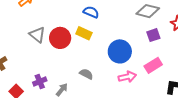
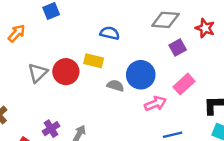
blue semicircle: (91, 12) -> (110, 33), moved
gray triangle: (37, 35) -> (38, 73), turned 48
gray semicircle: (86, 74) -> (115, 86), moved

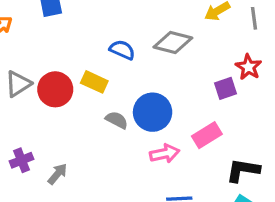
gray diamond: (165, 20) -> (173, 43), moved
purple square: (178, 48) -> (225, 88), moved

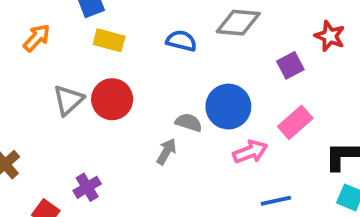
yellow rectangle: (94, 82) -> (109, 40), moved
purple square: (225, 88) -> (290, 65), moved
gray arrow: (57, 174) -> (166, 151), moved

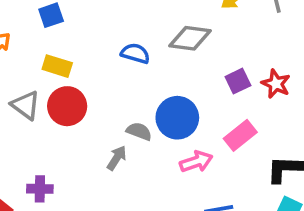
red star: (330, 36) -> (276, 84), moved
yellow rectangle: (109, 40) -> (57, 66), moved
gray triangle: (68, 100) -> (25, 105), turned -44
purple cross: (87, 187) -> (40, 189), turned 30

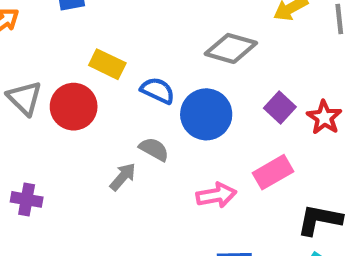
blue semicircle: (135, 53) -> (158, 91), moved
yellow rectangle: (57, 66) -> (107, 64), moved
purple square: (238, 81) -> (280, 107), turned -30
blue circle: (177, 118) -> (206, 114), moved

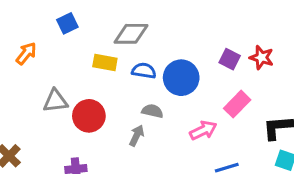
gray diamond: (231, 48) -> (131, 34), moved
gray triangle: (25, 98) -> (55, 101), turned -36
red circle: (74, 107) -> (89, 116), moved

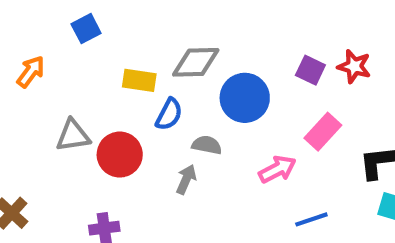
gray diamond: (131, 34) -> (196, 62), moved
blue semicircle: (144, 71) -> (169, 114), moved, turned 110

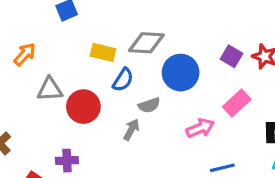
orange arrow: (31, 72) -> (25, 54), moved
gray semicircle: (207, 145) -> (149, 105), turned 145

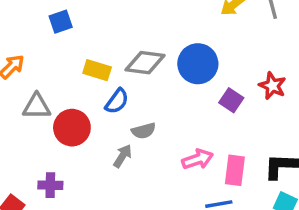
purple square: (232, 56) -> (231, 100), moved
blue circle: (181, 73) -> (198, 64), moved
pink rectangle: (237, 103) -> (235, 170), moved, turned -44

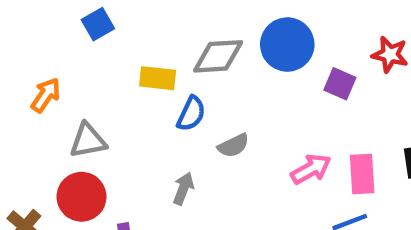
red circle: (72, 128) -> (82, 197), moved
gray arrow: (123, 156) -> (183, 188), moved

